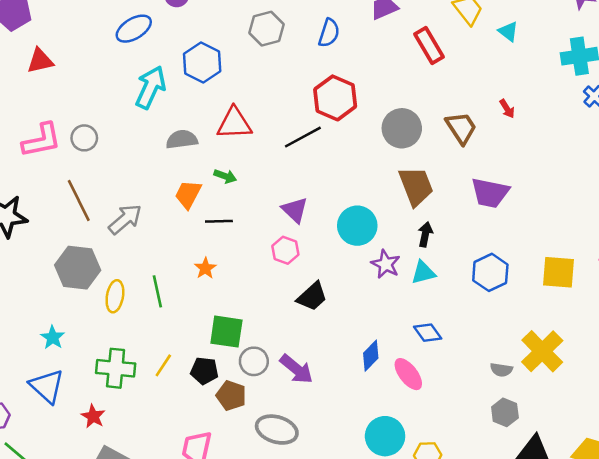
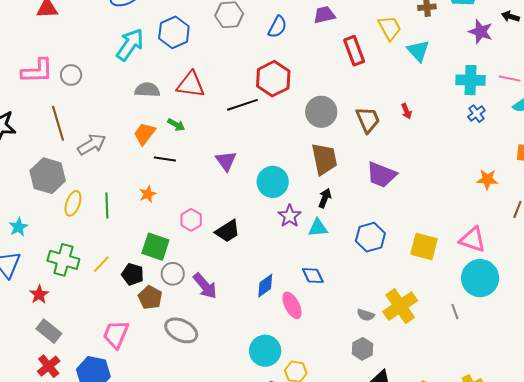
cyan triangle: (508, 31) -> (418, 51), size x1.4
pink hexagon: (285, 250) -> (191, 220), moved

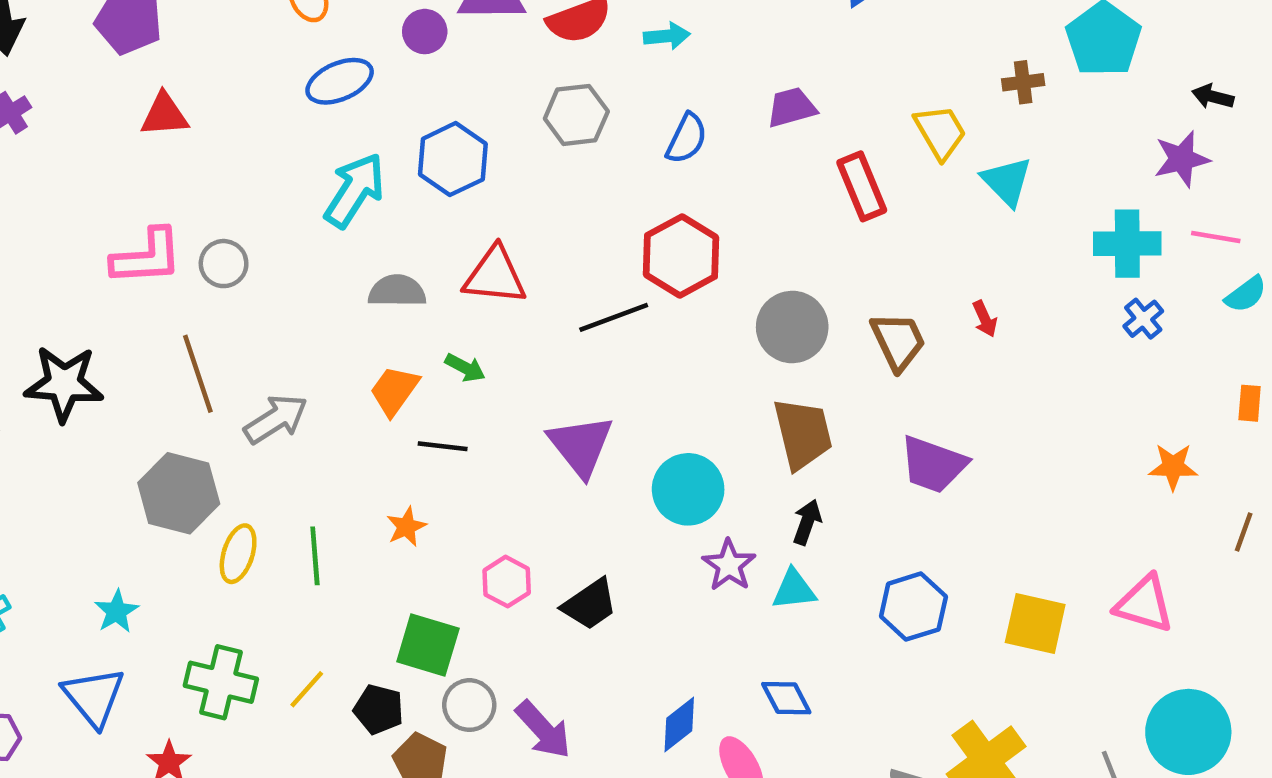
purple star: (481, 32) -> (1182, 159), moved, turned -30
purple triangle: (226, 161) -> (581, 446), size x1.4
cyan circle: (480, 278) -> (1188, 732), moved

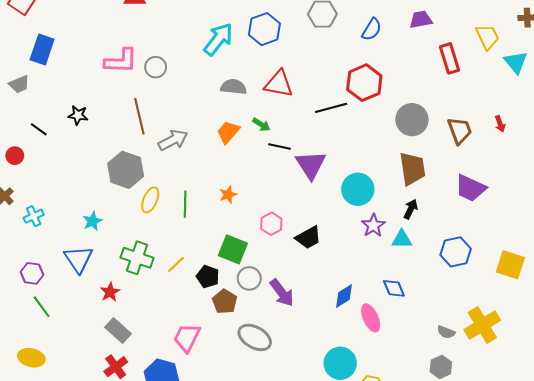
black star: (64, 384) -> (78, 115), size x0.6
black line: (443, 446) -> (280, 147), moved

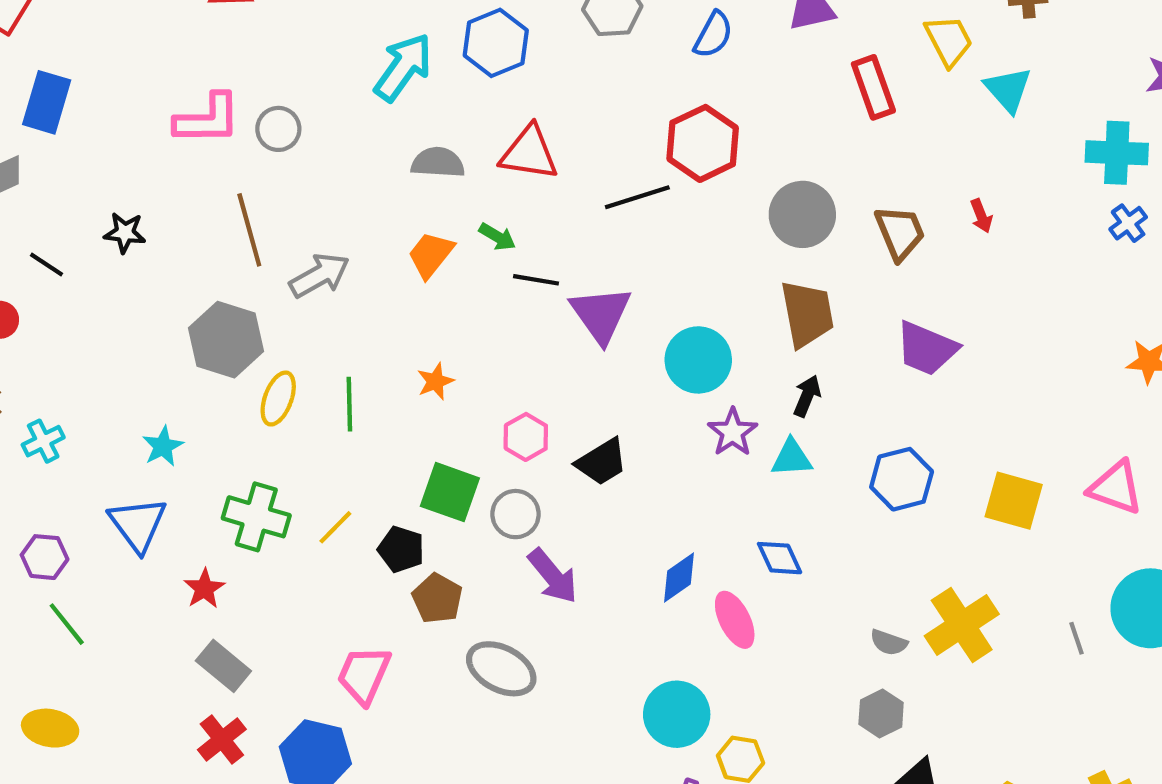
gray circle: (249, 278) -> (516, 514), moved

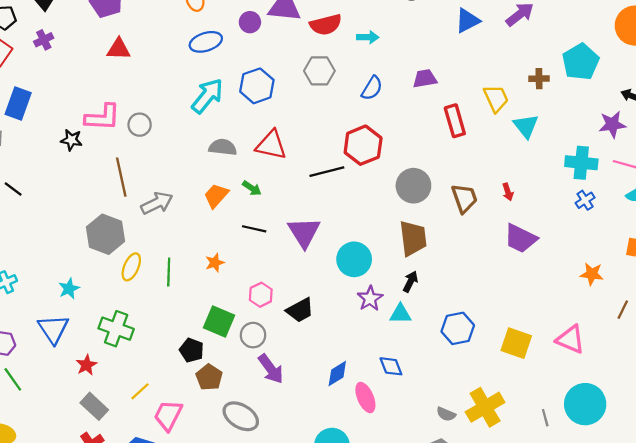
black star: (125, 233) -> (71, 140), moved
black line: (536, 280) -> (254, 229), moved
purple trapezoid: (927, 348) -> (520, 238), moved
yellow line: (335, 527) -> (140, 391), moved

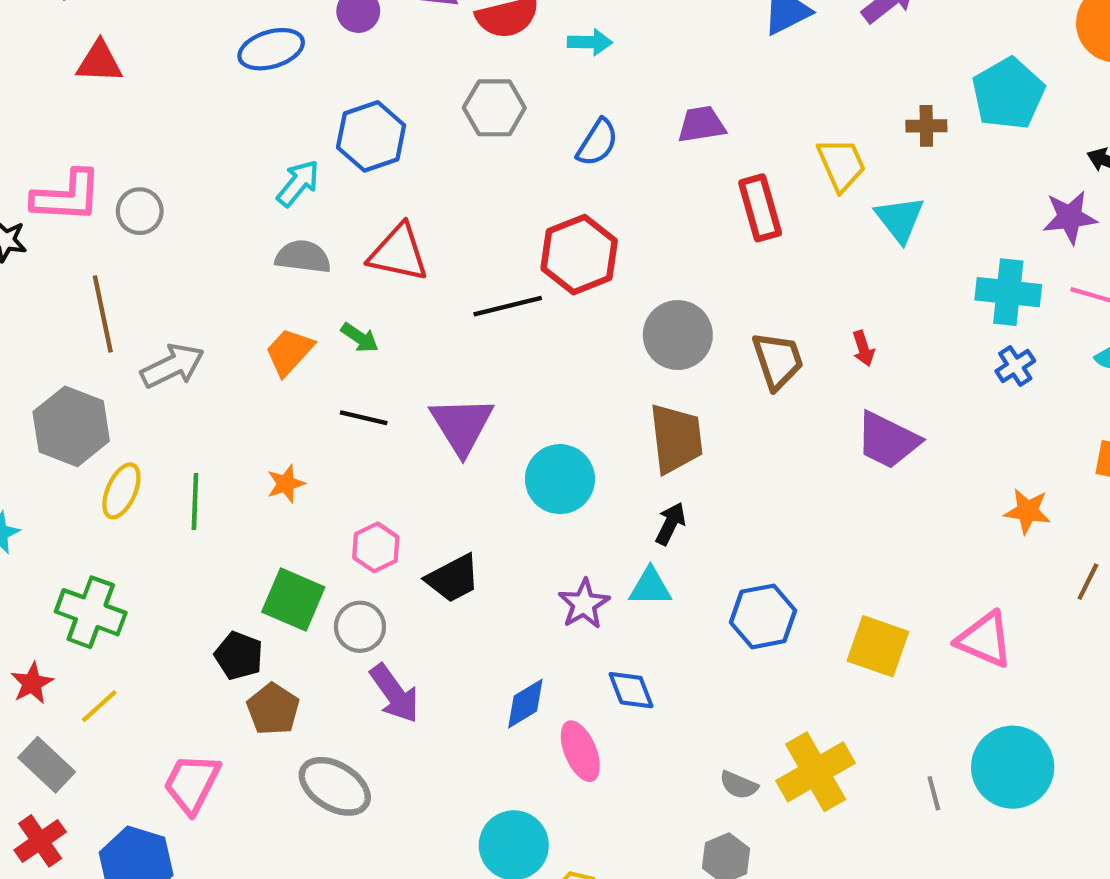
cyan arrow: (207, 96) -> (298, 183), moved, size x0.7
purple star: (370, 298) -> (584, 604), moved
yellow line: (140, 391) -> (99, 706), moved

